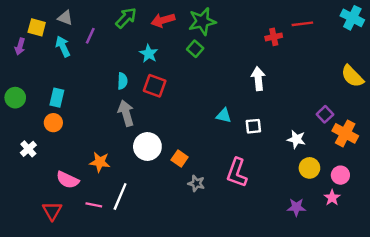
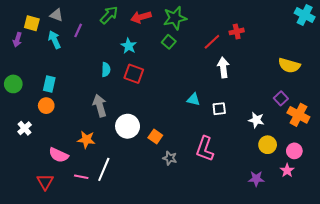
red line: (302, 24) -> (212, 42), moved, turned -36
yellow semicircle: (352, 76) -> (289, 65), moved, turned -30
gray arrow: (126, 113) -> (100, 106), moved

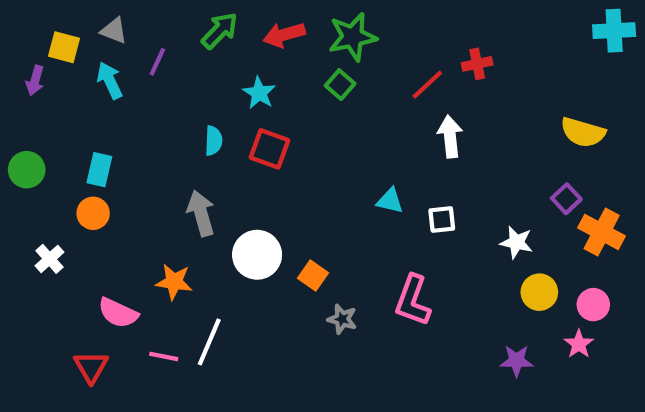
cyan cross: (305, 15) -> (614, 31), turned -30

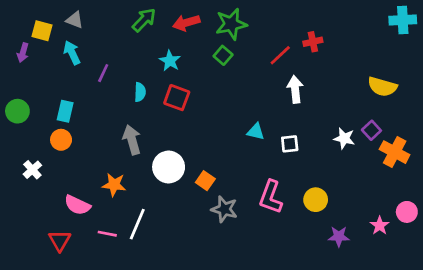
purple line: (157, 62) -> (103, 73), moved
white star: (517, 242) -> (344, 138), moved
yellow circle: (539, 292) -> (316, 200), moved
pink circle: (593, 305) -> (407, 212), moved
gray star: (342, 319) -> (224, 209), size x1.4

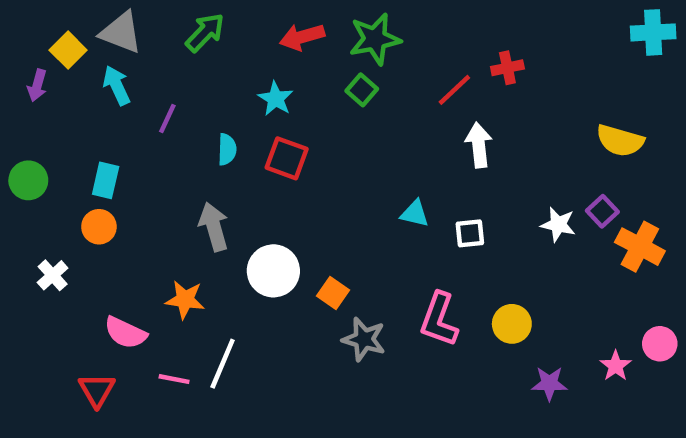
gray triangle: (75, 20) -> (121, 32), size x1.5
green arrow: (144, 20) -> (205, 32), moved
yellow square: (42, 31) -> (68, 50), turned 30

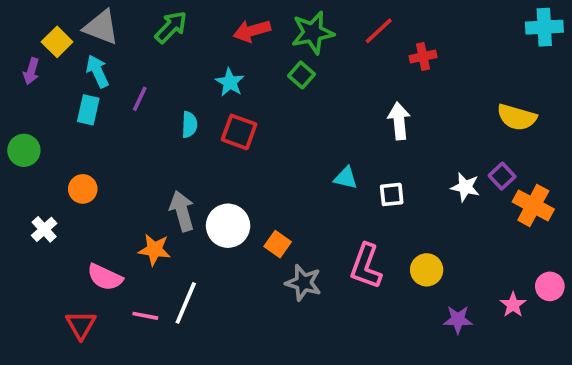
red line: (454, 90) -> (379, 31), moved
cyan rectangle: (106, 180) -> (88, 110), moved
gray arrow: (214, 227) -> (182, 211), moved

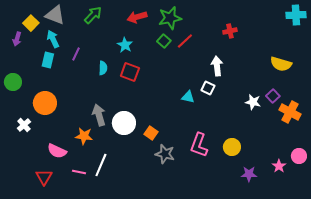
red line: (379, 31) -> (185, 41), moved
orange circle: (83, 189) -> (45, 103), size x1.5
white square: (392, 194) -> (208, 88), moved, turned 32

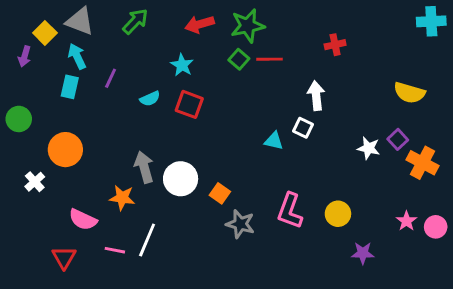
red line: (185, 41) -> (269, 59), turned 42
cyan semicircle: (103, 68) -> (150, 99), turned 64
pink star: (279, 166) -> (406, 221), moved

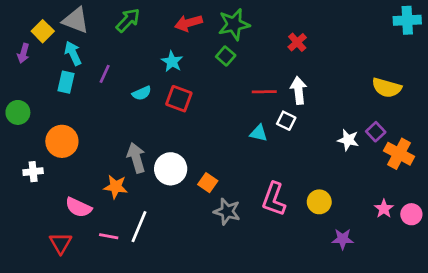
red cross: (335, 45) -> (297, 42), moved, turned -30
red line: (269, 59) -> (264, 92), moved
white cross: (35, 182) -> (33, 172), turned 36

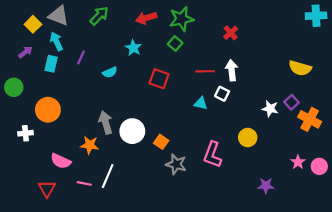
purple arrow: (23, 53) -> (25, 52), moved, turned -144
red square: (179, 99) -> (159, 79), moved
yellow circle: (319, 202) -> (248, 138), moved

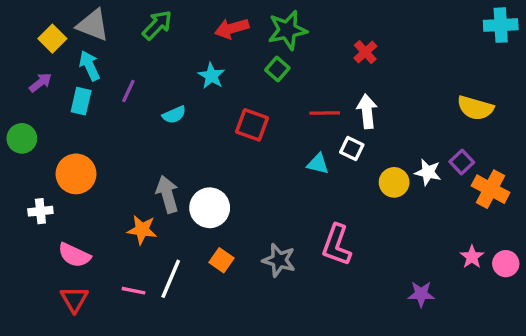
yellow circle: (248, 138) -> (394, 182), moved
orange square: (161, 142) -> (221, 260), moved
pink semicircle: (61, 161) -> (74, 255), moved

